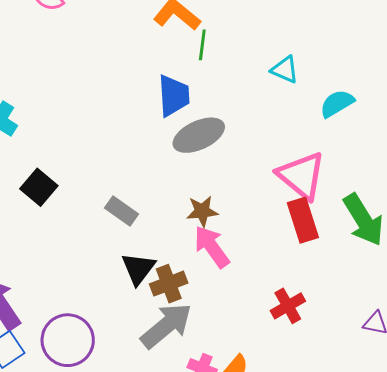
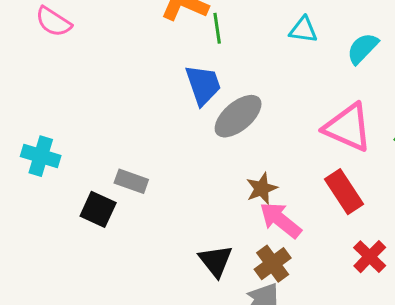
gray rectangle: (122, 211) -> (131, 181), moved
red rectangle: (303, 220) -> (344, 192), moved
brown cross: (169, 284) -> (273, 264), moved

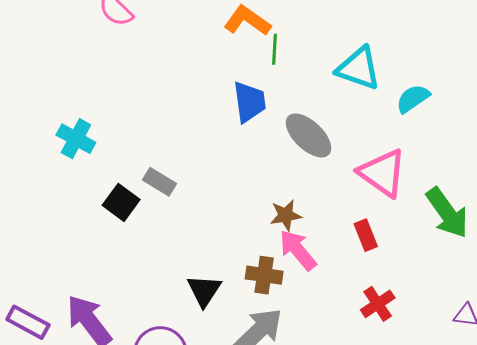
cyan triangle: (303, 30) -> (359, 68), size x1.6
gray ellipse: (238, 116) -> (309, 135), moved, turned 72
red rectangle: (344, 192) -> (366, 235), size x0.7
black triangle: (216, 261) -> (204, 291), moved
brown cross: (273, 264) -> (264, 275), moved, turned 33

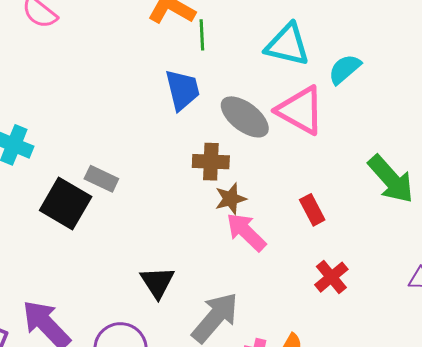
pink triangle: (382, 173) -> (300, 110), moved
black square: (121, 202) -> (66, 203), size x1.4
brown cross: (264, 275) -> (211, 162), moved

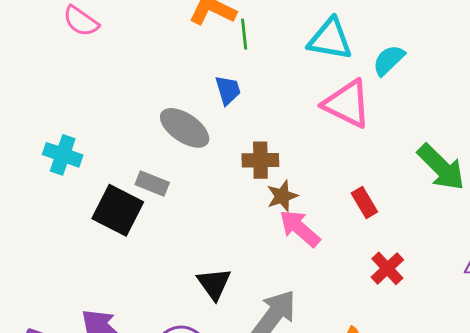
blue trapezoid: (182, 90) -> (228, 90), size x0.7
gray ellipse: (245, 117) -> (185, 128), moved

